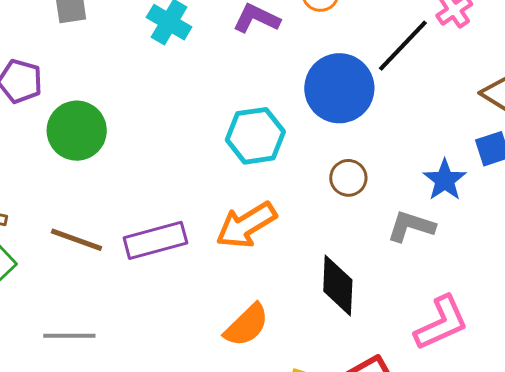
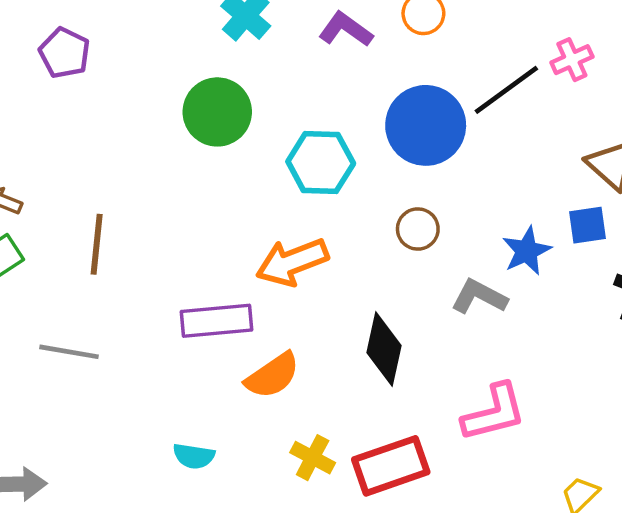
green circle: (77, 131) -> (217, 112), moved
brown line: (76, 240) -> (97, 244), turned 66
purple rectangle: (155, 240) -> (216, 321), moved

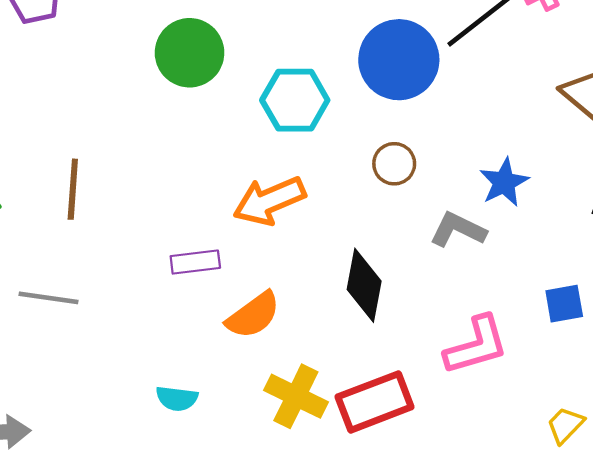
blue square: (588, 225) -> (564, 304), moved
purple rectangle: (216, 321) -> (195, 262), size x0.7
yellow cross: (313, 458) -> (296, 396), size x1.4

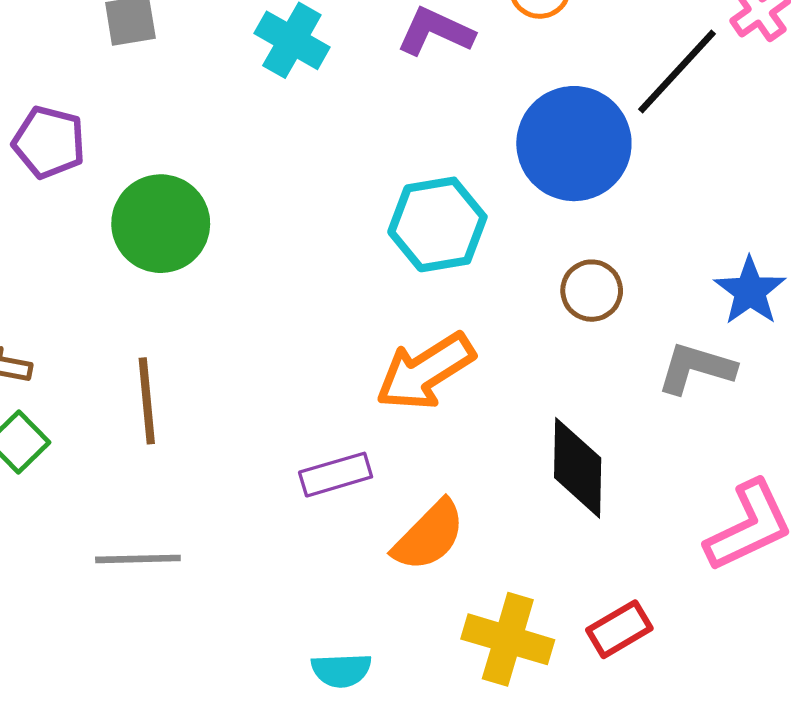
green circle: (190, 53) -> (161, 224), moved
red rectangle: (375, 402) -> (619, 629), size x0.6

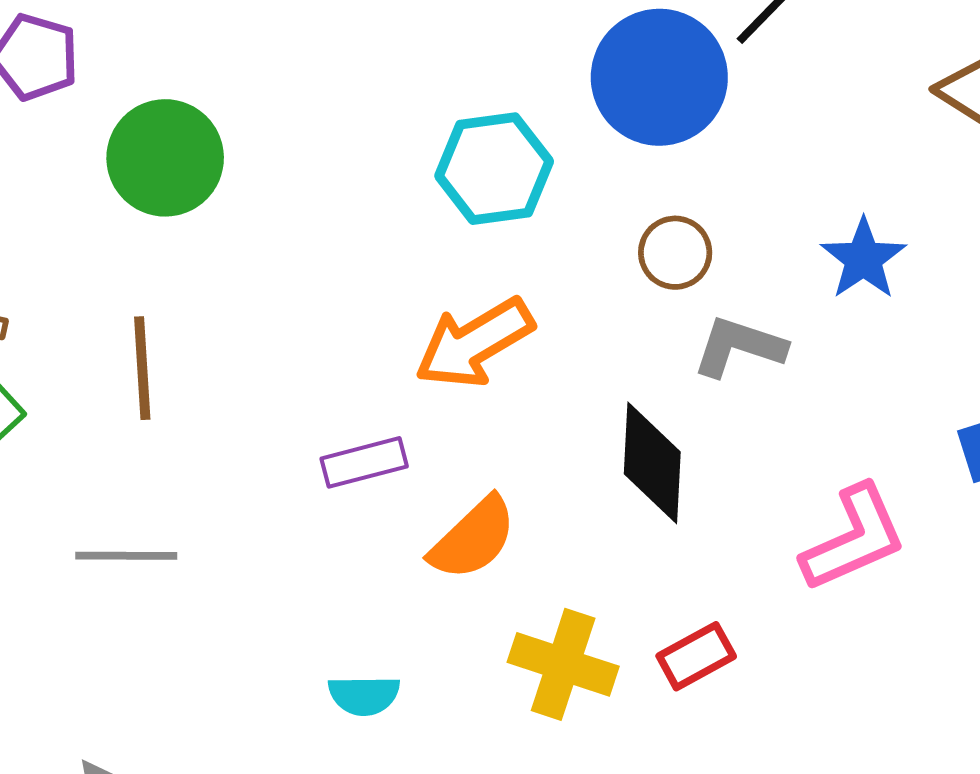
gray L-shape: (696, 368) -> (739, 347), moved

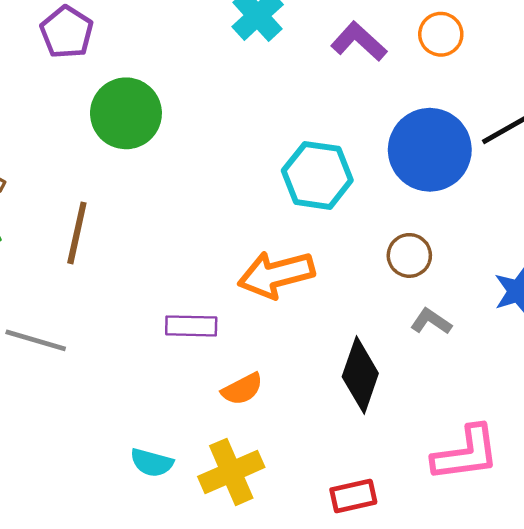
gray L-shape: (739, 347) -> (431, 321), size x0.7
orange semicircle: (473, 538) -> (242, 389), size x0.7
yellow cross: (563, 664) -> (231, 472), moved, turned 32

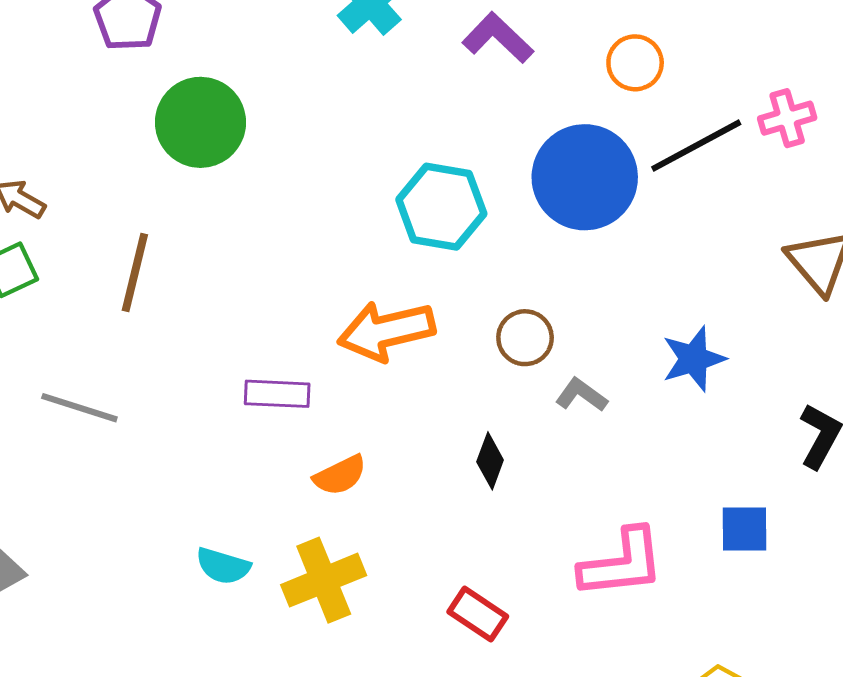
orange circle: (441, 34) -> (635, 63), moved
brown circle: (409, 255) -> (525, 338), moved
black diamond: (360, 375) -> (490, 461), size x0.6
red rectangle: (353, 496) -> (478, 614), turned 45

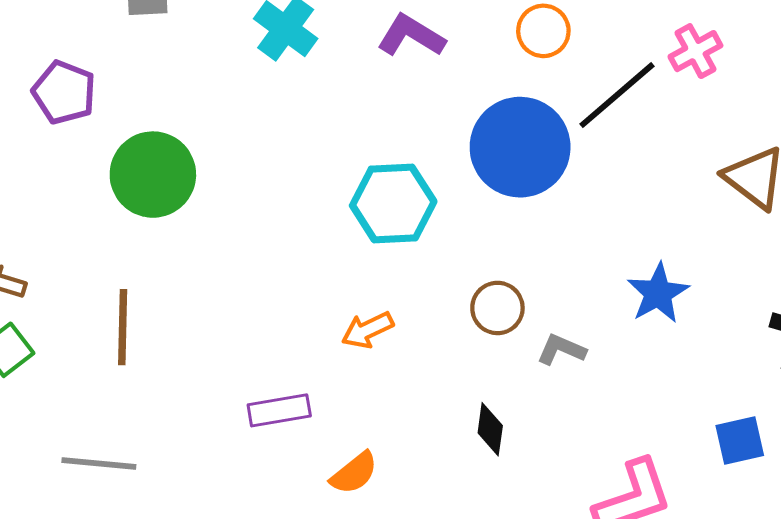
orange arrow: (386, 331) -> (367, 330), size x0.6

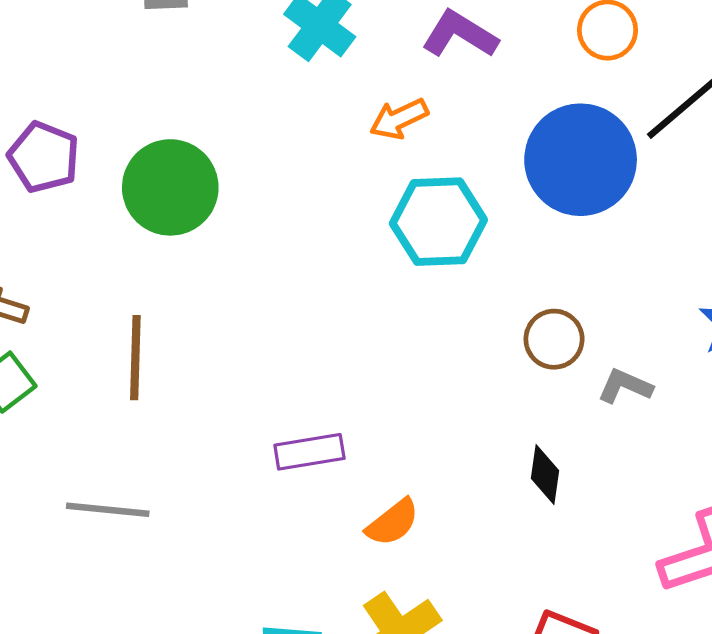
purple pentagon: (64, 92) -> (44, 157), moved
orange arrow: (367, 330) -> (399, 119), moved

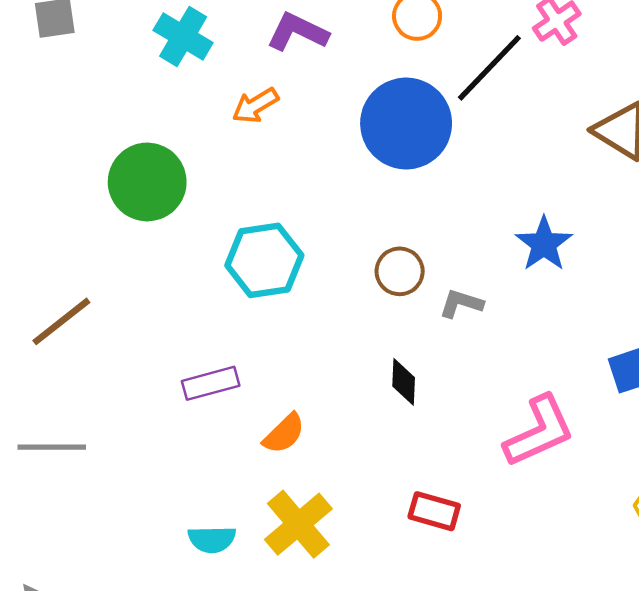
green circle: (170, 187) -> (147, 182), moved
cyan hexagon: (438, 222) -> (264, 260), moved
brown line: (135, 358) -> (61, 321), turned 56

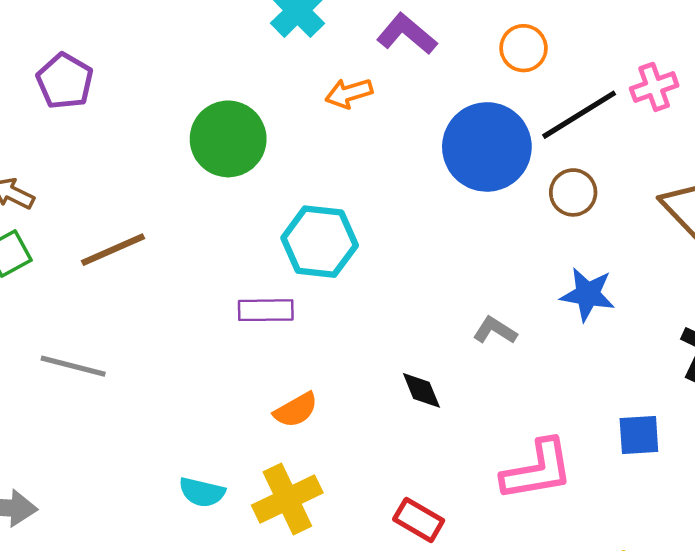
blue star: (544, 244) -> (588, 294), turned 30
brown circle: (400, 271) -> (573, 192), moved
black diamond: (404, 382) -> (421, 390), turned -39
purple rectangle: (211, 383) -> (266, 310), moved

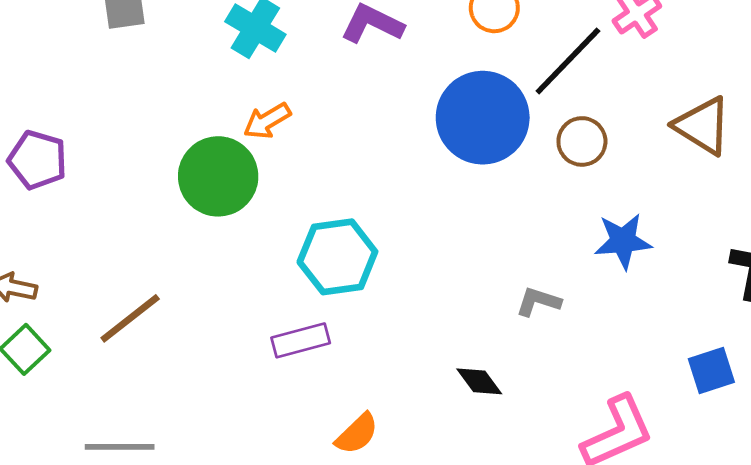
orange arrow: (349, 93) -> (267, 121), moved

